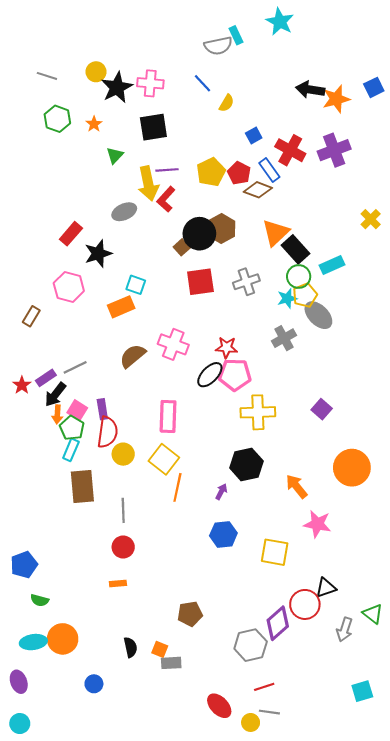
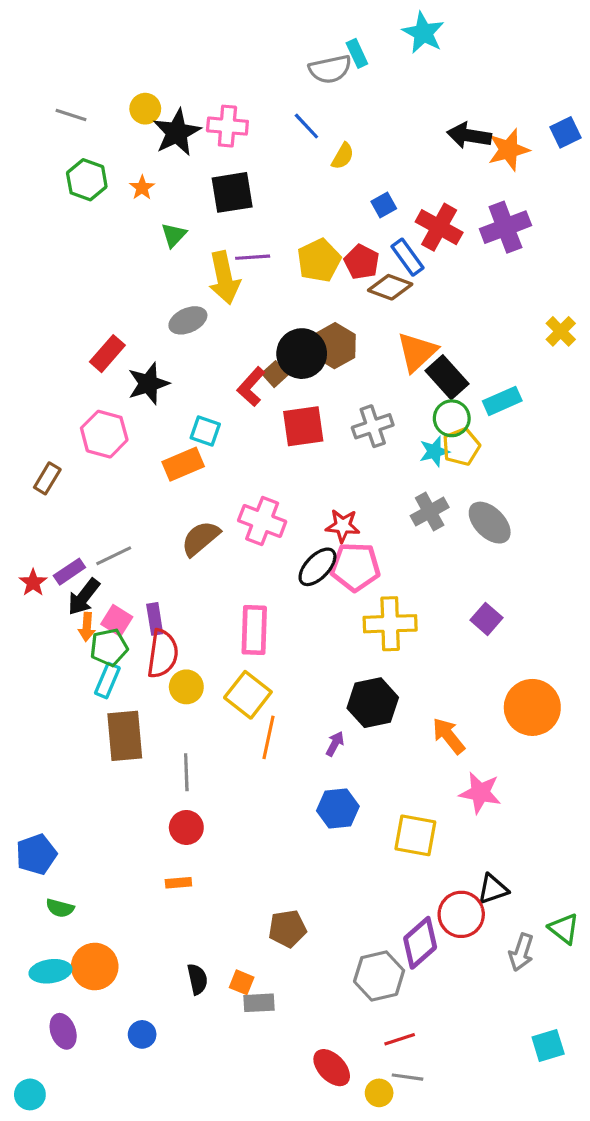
red L-shape: (166, 199) -> (251, 387), moved
gray ellipse: (318, 315) -> (490, 523), moved
green pentagon: (72, 428) -> (109, 647), turned 30
purple ellipse: (19, 682) -> (63, 1031), moved

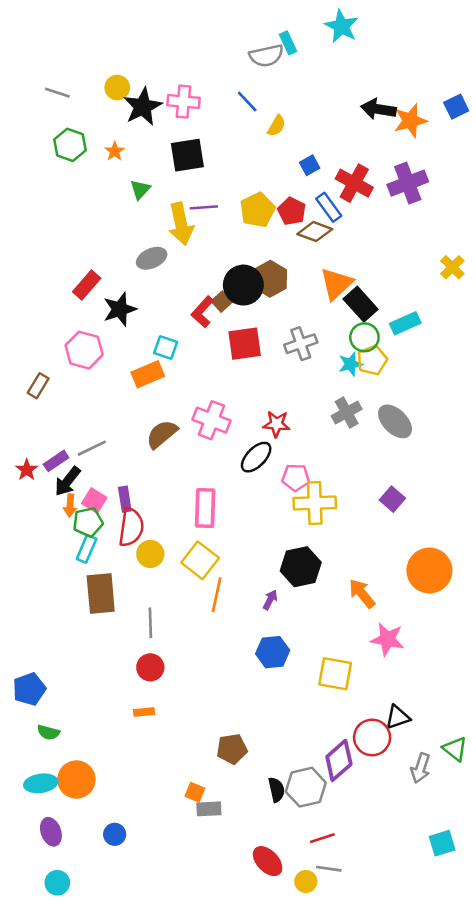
pink pentagon: (355, 567) -> (296, 477), moved, size x0.7
black semicircle: (197, 979) -> (276, 790), moved
cyan circle: (30, 1094) -> (57, 883), moved

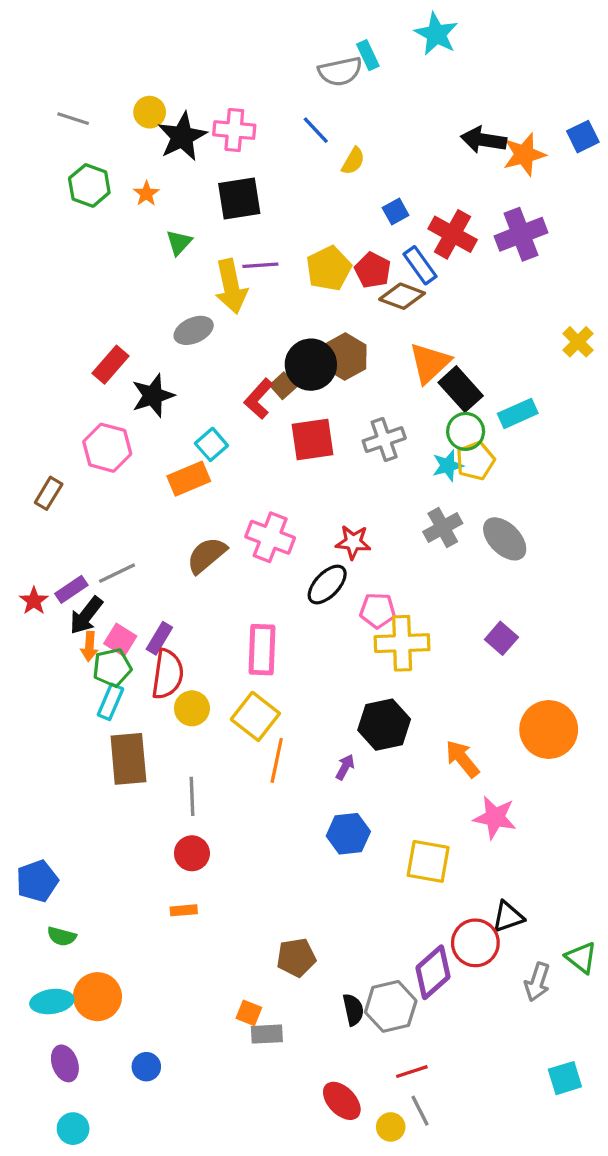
cyan square: (166, 347) -> (211, 444), turned 30
purple rectangle: (125, 499) -> (159, 638), turned 40
gray line: (329, 869) -> (420, 1111), turned 55

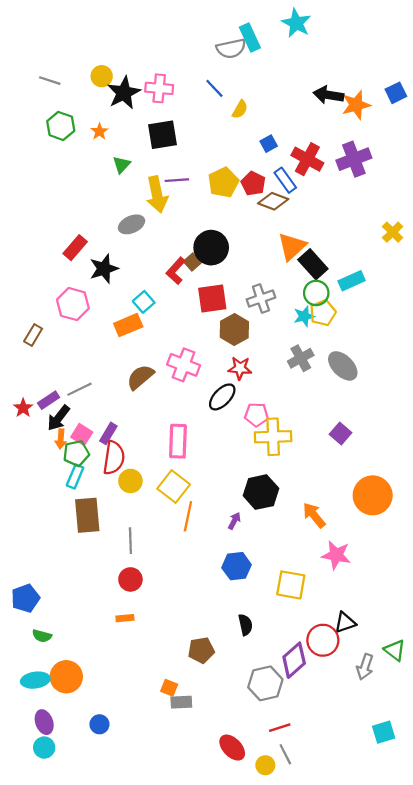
cyan rectangle: (368, 55) -> (250, 37), size x1.4
brown hexagon: (345, 356) -> (234, 329), moved
black semicircle: (353, 1010) -> (245, 625), moved
cyan circle: (73, 1129) -> (44, 748), moved

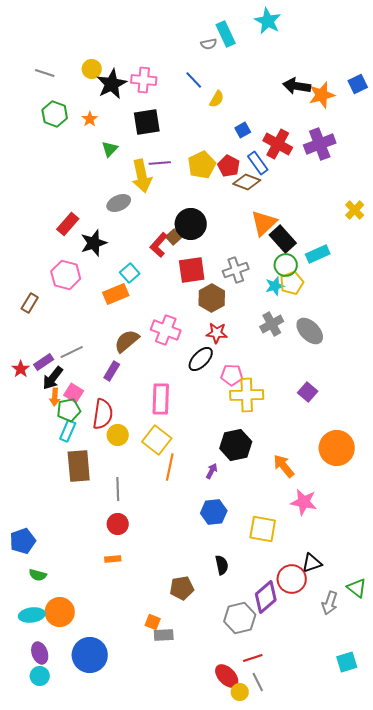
gray semicircle: (231, 49) -> (209, 44), size x0.6
purple rectangle: (108, 433) -> (112, 371), moved
blue circle: (99, 724) -> (90, 655), size x2.0
red ellipse: (232, 748) -> (227, 676), moved

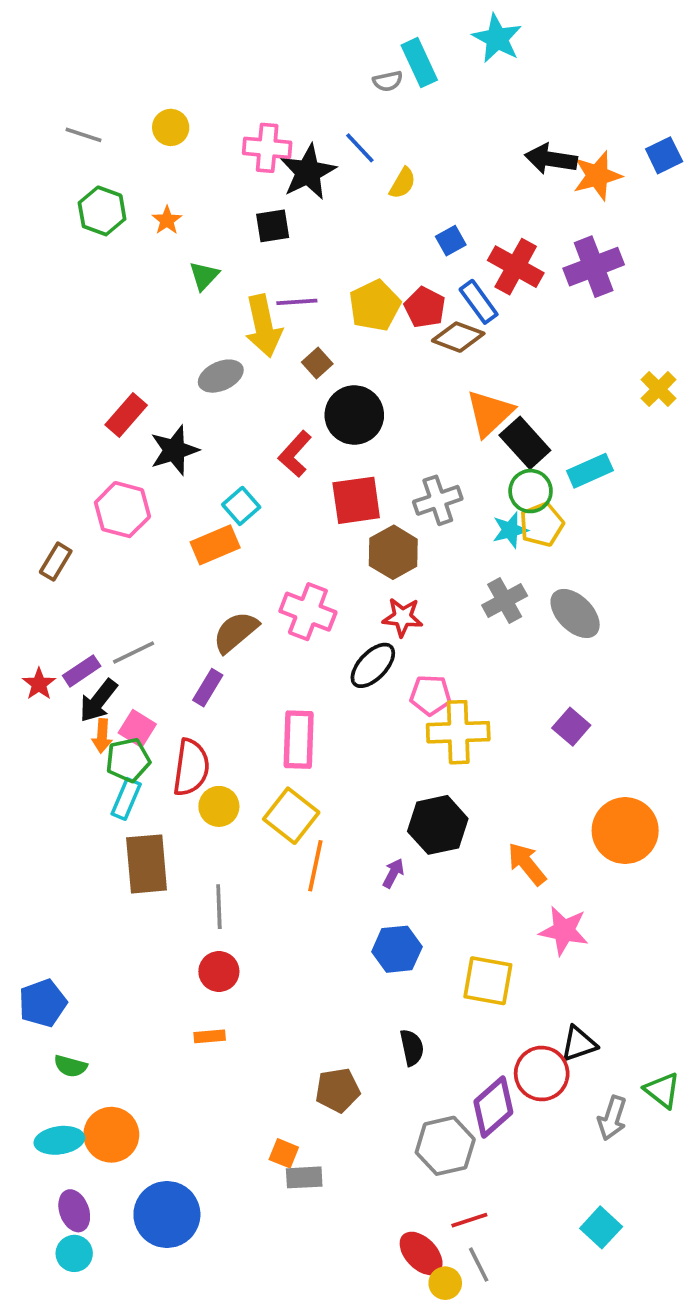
black star: (112, 84) -> (308, 172), moved
black square: (147, 122) -> (273, 226), size x0.7
brown square: (174, 237) -> (317, 363), moved
cyan square: (347, 662) -> (601, 1227), moved, turned -30

